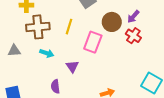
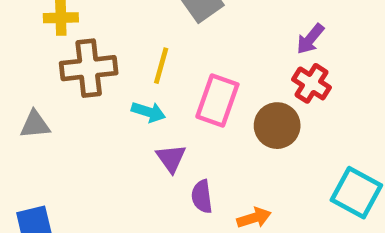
brown circle: (112, 22) -> (277, 126), moved
cyan arrow: (47, 53) -> (148, 112), moved
purple semicircle: (55, 86) -> (202, 197), moved

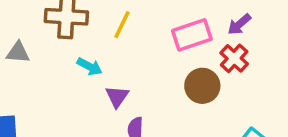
pink rectangle: (217, 101) -> (192, 35), moved, turned 42
cyan arrow: (148, 112) -> (90, 66), moved

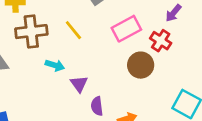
purple arrow: (239, 24) -> (173, 13), moved
yellow line: (122, 25) -> (73, 30), turned -55

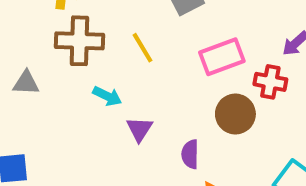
red cross: (161, 41) -> (270, 82), turned -30
purple semicircle: (97, 106) -> (190, 154), moved

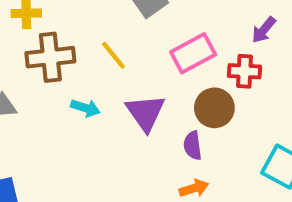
purple triangle: (139, 129) -> (145, 113), moved, size x1.5
purple semicircle: (190, 154) -> (193, 145), moved

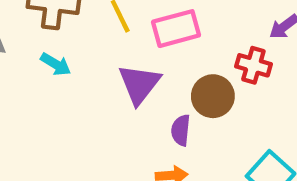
pink rectangle: (193, 53) -> (176, 29), moved
cyan arrow: (85, 108) -> (56, 64), moved

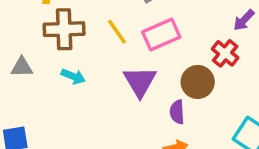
red cross: (253, 65) -> (225, 53), turned 32

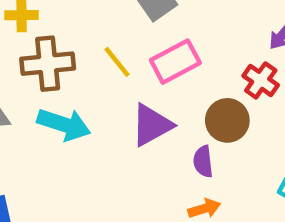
cyan arrow: (73, 76) -> (64, 124), size x1.6
purple triangle: (140, 82) -> (152, 125), turned 36

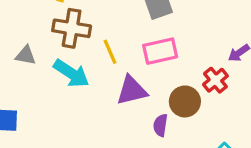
yellow line: (117, 62) -> (110, 52), moved

